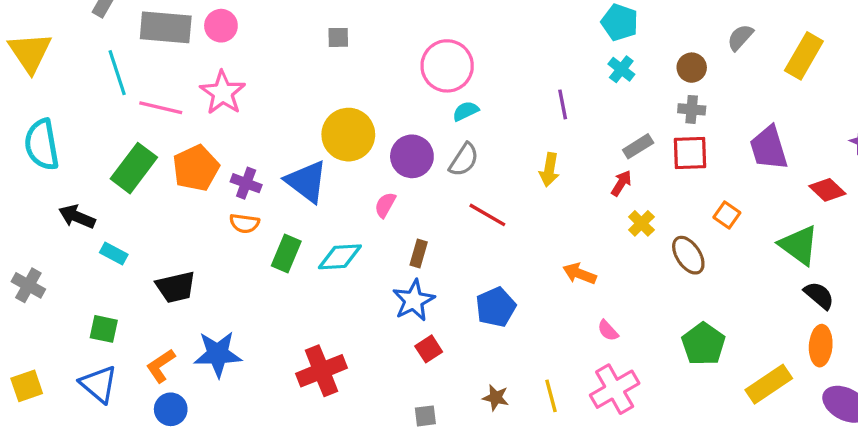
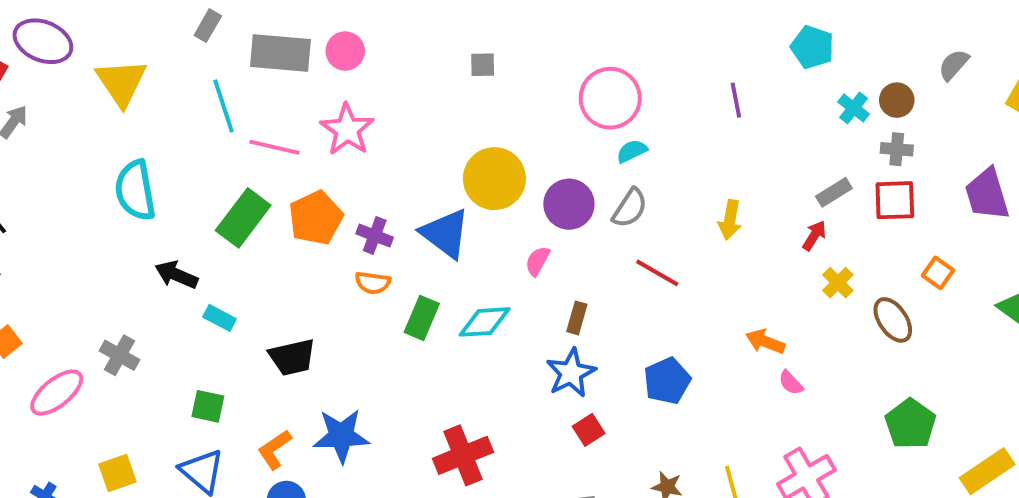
cyan cross: (621, 69) -> (854, 108), moved
purple line: (563, 104) -> (736, 100), moved
pink semicircle: (608, 331) -> (791, 383), moved

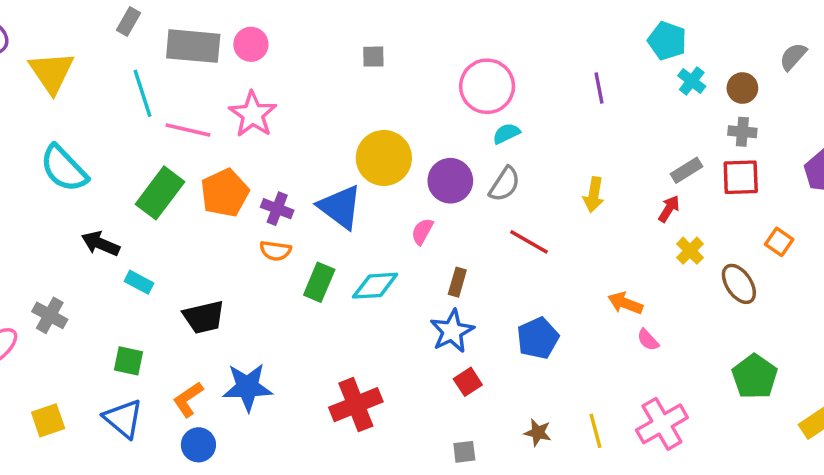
cyan cross: (854, 108) -> (692, 81), moved
cyan semicircle: (135, 190) -> (64, 168), turned -34

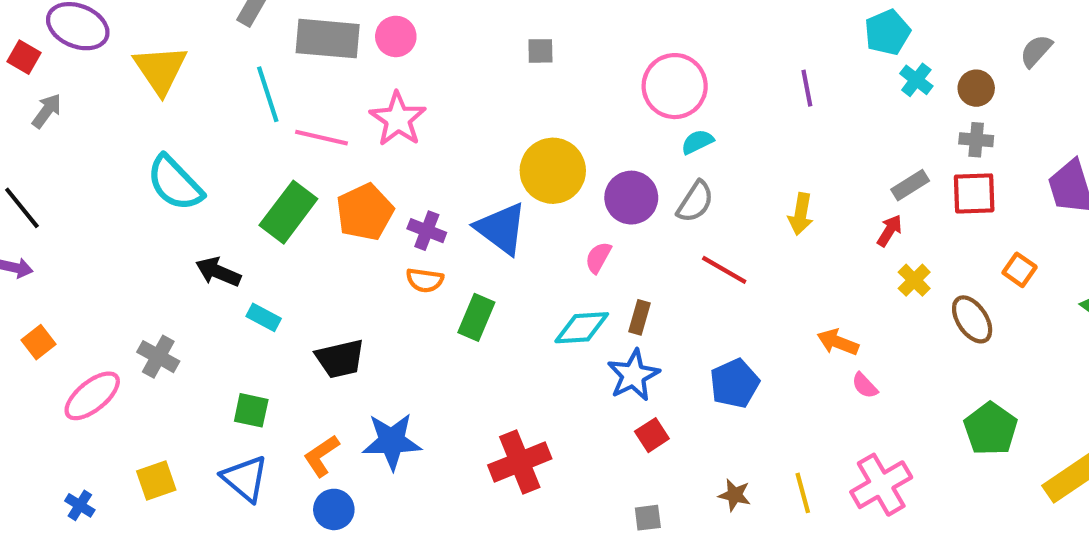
cyan pentagon: (667, 41) -> (887, 32), turned 30
cyan diamond: (375, 286) -> (582, 328), moved

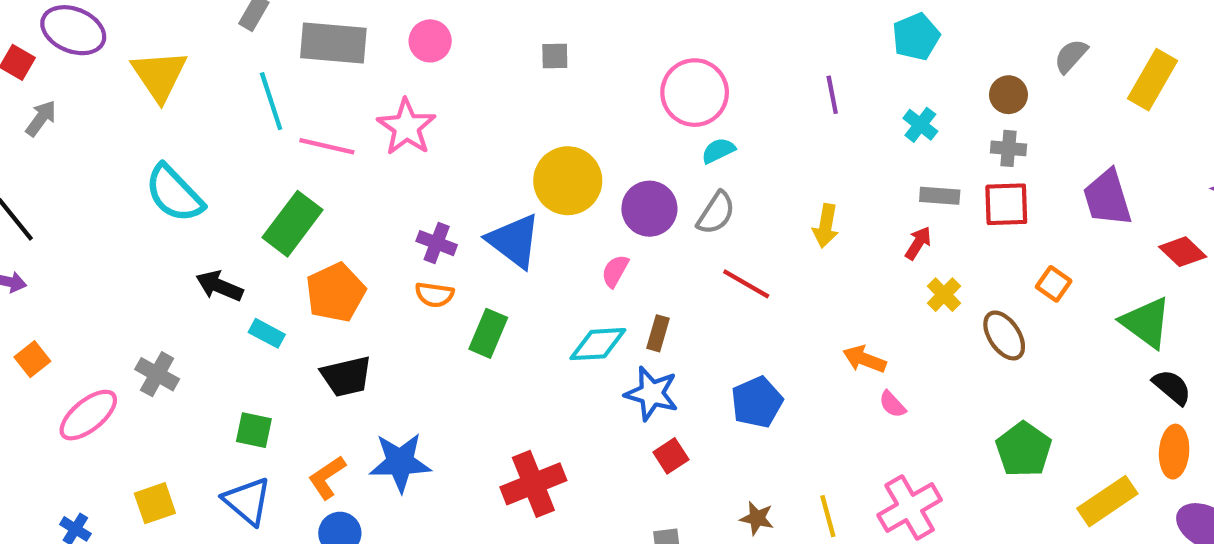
pink circle: (396, 36) -> (430, 41), moved
cyan cross: (916, 80) -> (920, 125), moved
gray rectangle: (910, 185) -> (940, 196), turned 36
orange pentagon: (365, 212) -> (336, 292), moved
blue star: (633, 375) -> (652, 394), turned -30

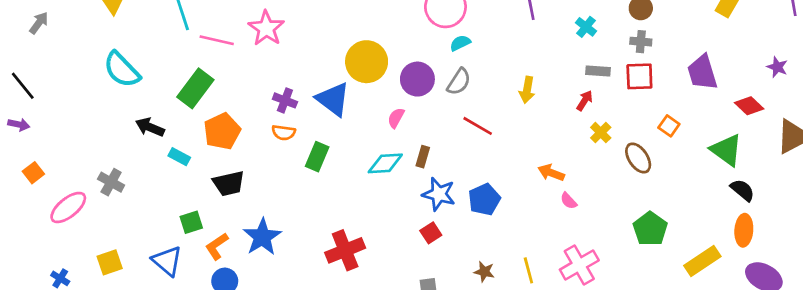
blue star: (652, 394) -> (439, 194), moved
green square: (254, 430) -> (191, 222), moved, turned -30
blue star: (400, 462) -> (262, 237), turned -30

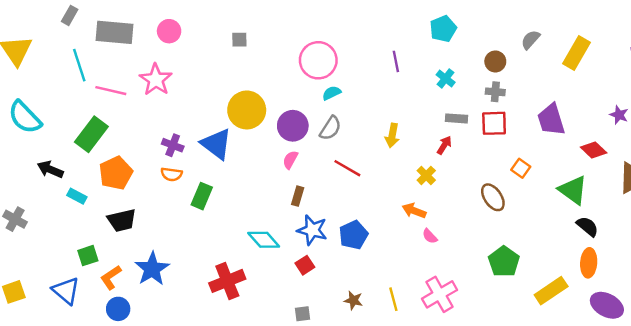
pink semicircle: (396, 118) -> (290, 160), moved
yellow cross: (601, 133) -> (426, 175), moved
cyan diamond: (385, 163) -> (264, 240), moved, turned 52

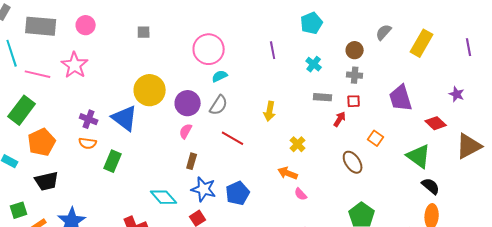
red square: (494, 123) -> (354, 101), size x0.6
red arrow: (444, 145) -> (340, 119), moved

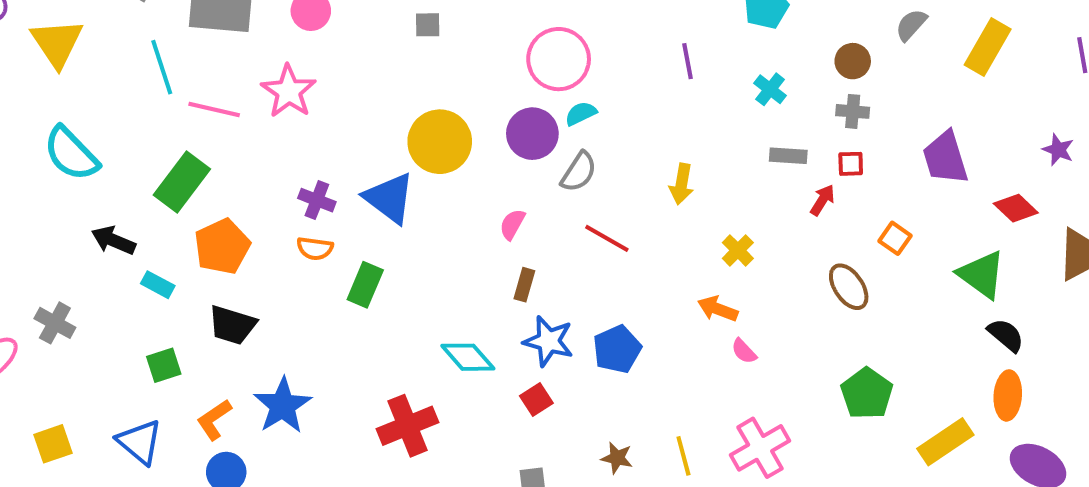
purple circle: (188, 103) -> (532, 134), moved
black trapezoid: (47, 181) -> (232, 325), turned 30
green square: (19, 210) -> (164, 365), moved

